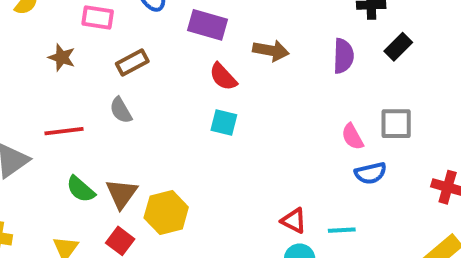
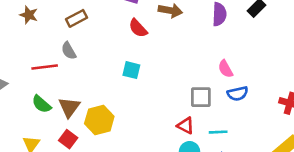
cyan square: (224, 122) -> (131, 70), moved
gray square: (396, 124) -> (201, 97), moved
red line: (64, 131) -> (45, 67), moved

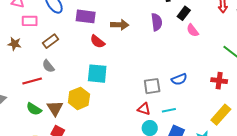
pink semicircle: (225, 69) -> (193, 30), moved
cyan square: (131, 70) -> (97, 74), size x1.5
yellow hexagon: (99, 120) -> (79, 98), moved

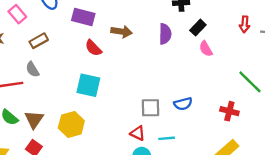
pink rectangle: (30, 21) -> (17, 14), turned 42
yellow hexagon: (79, 98) -> (71, 124), moved

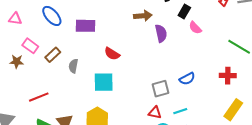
pink rectangle: (17, 14) -> (30, 46), moved
brown arrow: (122, 32) -> (143, 16), moved
purple semicircle: (165, 34) -> (161, 33), moved
red semicircle: (93, 48) -> (112, 54), moved
gray semicircle: (32, 69) -> (73, 66), moved, turned 56

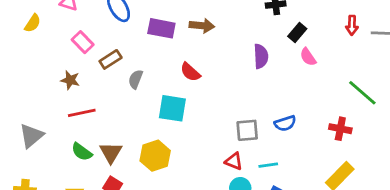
brown arrow: (143, 16) -> (202, 26), moved
brown star: (17, 62) -> (70, 80), moved

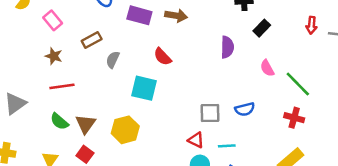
pink rectangle: (83, 42) -> (53, 20), moved
pink semicircle: (308, 57) -> (267, 68), moved
green line: (362, 93) -> (298, 84), moved

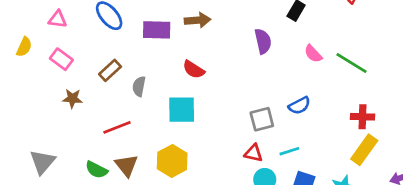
red line: (62, 86) -> (117, 127), moved
red cross: (294, 118) -> (362, 117), moved

